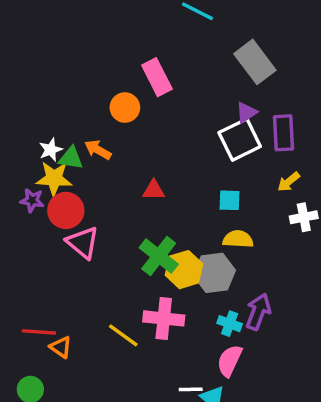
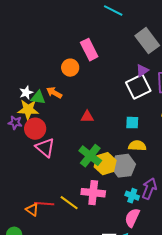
red line: (39, 332) -> (44, 204), moved

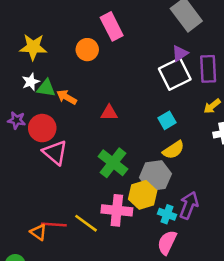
orange arrow: (54, 93) -> (67, 97), moved
yellow star: (28, 110) -> (33, 47), moved
cyan square: (132, 123) -> (167, 120), turned -32
yellow semicircle: (137, 146) -> (173, 150), turned 144
yellow hexagon: (105, 164) -> (143, 195), moved

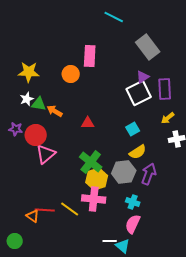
pink rectangle: (112, 26) -> (90, 56), turned 30
pink triangle: (55, 152) -> (46, 154), turned 40
yellow hexagon: (143, 195) -> (97, 179), moved
purple arrow: (189, 205) -> (149, 174), moved

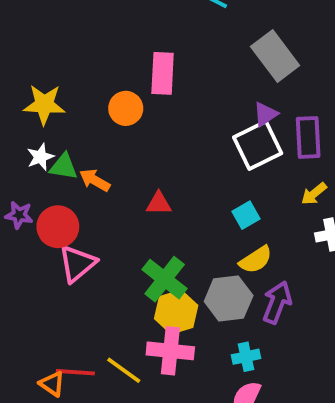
cyan cross: (133, 202) -> (246, 357), turned -32

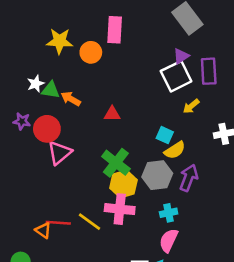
yellow star: (44, 104) -> (59, 41), moved
yellow arrow: (314, 194) -> (191, 106), moved
cyan square: (246, 215) -> (165, 135), moved, turned -36

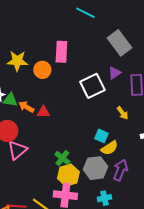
white square: (176, 76) -> (92, 86), moved
yellow arrow: (191, 106) -> (123, 113), turned -88
red triangle: (112, 114) -> (43, 112), moved
green cross: (116, 163) -> (62, 158), size x0.7

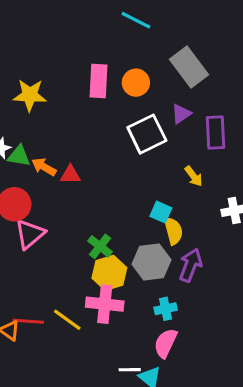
orange circle: (42, 70) -> (136, 83), moved
yellow semicircle: (109, 148) -> (173, 231), turned -72

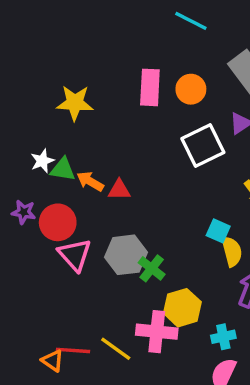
pink triangle: (30, 234) -> (75, 255), turned -32
gray hexagon: (152, 262) -> (126, 255), moved
yellow hexagon: (109, 273) -> (182, 308), moved

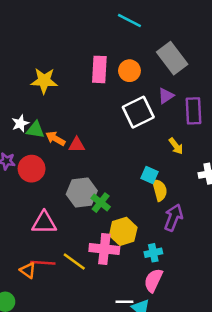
pink triangle: (75, 255) -> (44, 223), moved, turned -48

